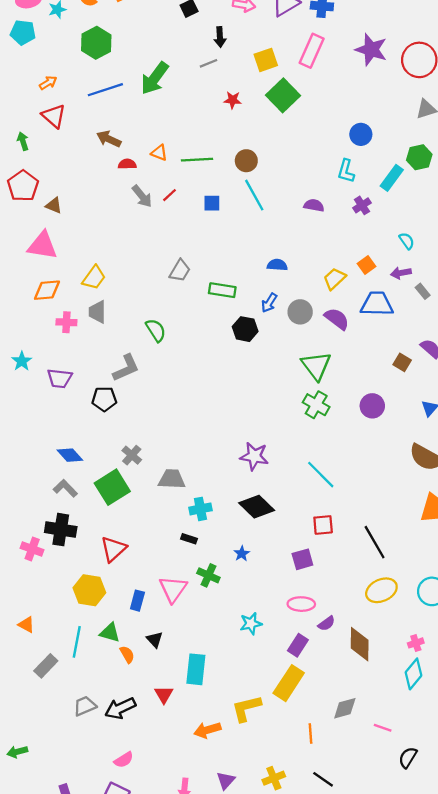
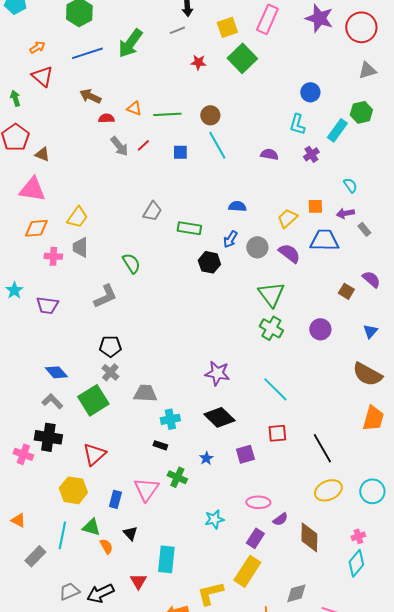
orange square: (367, 265) -> (315, 206), turned 35
black pentagon: (104, 399) -> (110, 346), moved
purple square: (302, 559) -> (245, 454), moved

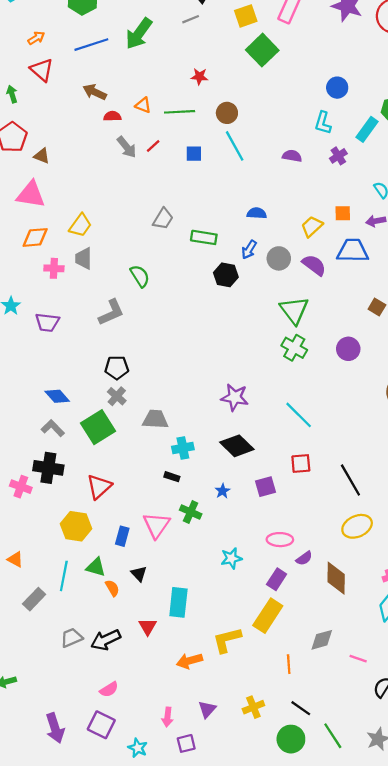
red star: (198, 62) -> (199, 77), moved

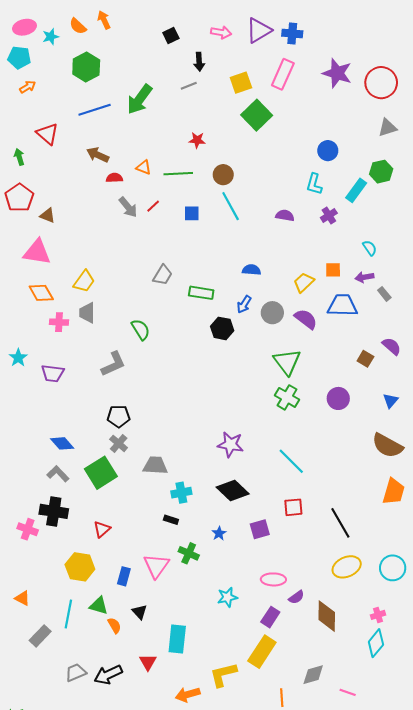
orange arrow: (36, 38) -> (28, 87), moved
orange diamond: (35, 237) -> (41, 293), turned 65
red triangle: (99, 487) -> (102, 529), size x0.7

